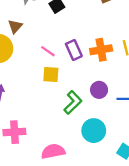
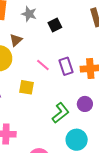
yellow square: (51, 74) -> (26, 87), moved

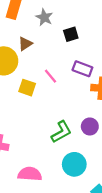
purple rectangle: (66, 66) -> (82, 69), moved, turned -60
yellow square: (26, 87) -> (27, 88), moved

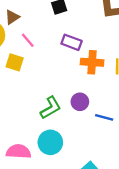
pink line: (50, 76) -> (28, 40), moved
cyan circle: (74, 164) -> (50, 142), moved

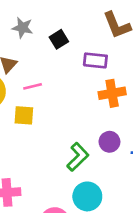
pink line: (28, 40) -> (33, 86), turned -49
purple rectangle: (72, 42) -> (95, 60), moved

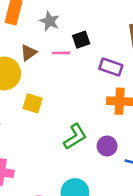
pink line: (33, 86) -> (61, 53), moved
green L-shape: (78, 157) -> (75, 137), moved

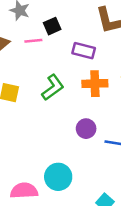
green L-shape: (75, 137) -> (53, 87), moved

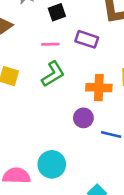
pink line: (33, 41) -> (50, 44), moved
orange cross: (95, 84) -> (99, 88), moved

